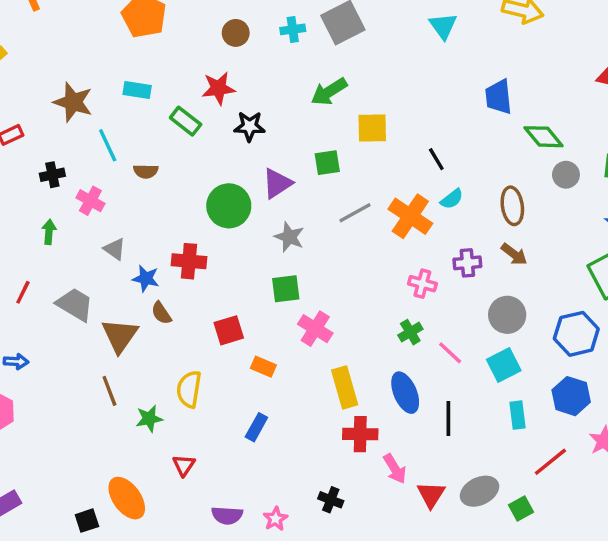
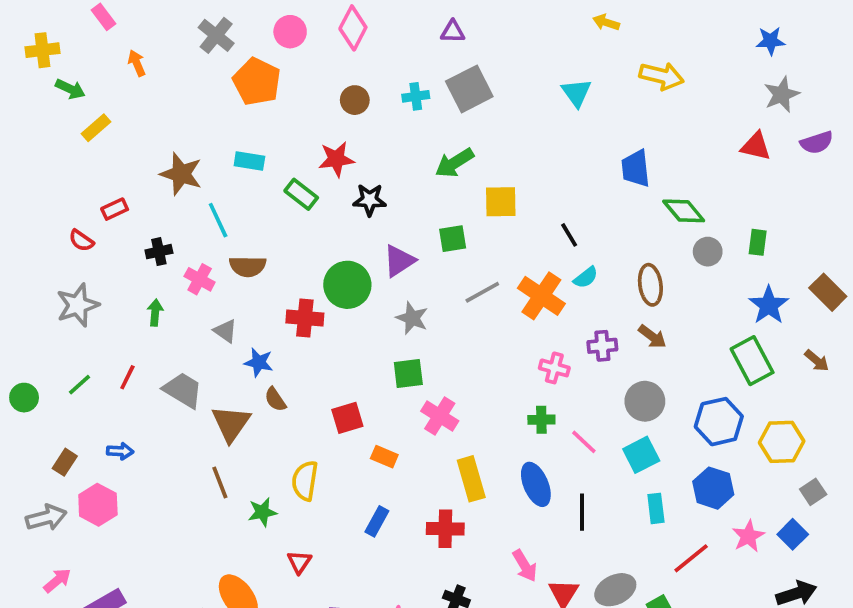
brown semicircle: (146, 171) -> (248, 266), moved, size x1.4
red cross: (189, 261) -> (305, 318), moved
green cross: (410, 332) -> (541, 420), turned 30
red cross: (360, 434) -> (445, 529), moved

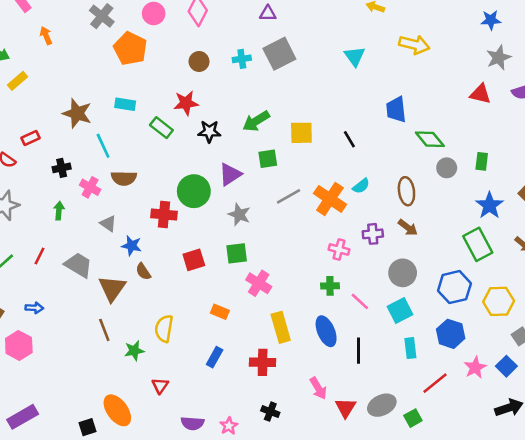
green arrow: (455, 163) -> (256, 121), moved
black line: (569, 235) -> (349, 139), moved
red square: (347, 418) -> (194, 260), moved

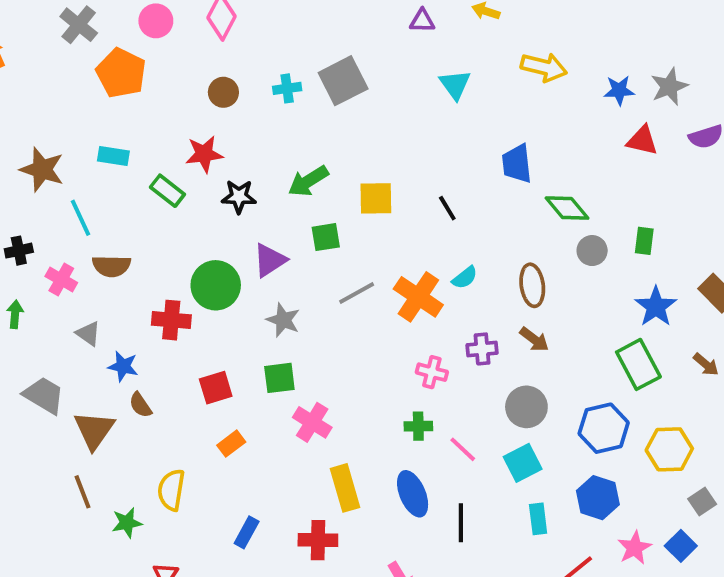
purple triangle: (268, 14) -> (422, 21), moved
blue star: (491, 20) -> (619, 90), moved
orange rectangle: (220, 312) -> (231, 444), moved, turned -60

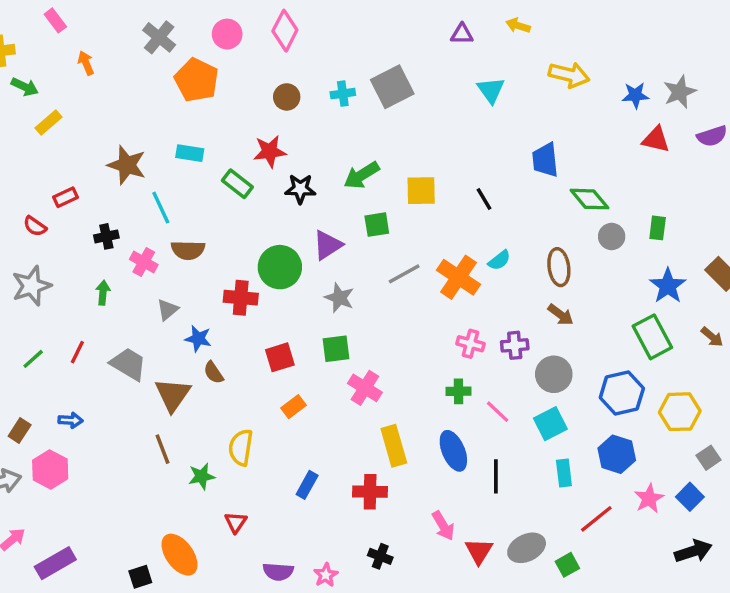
gray triangle: (88, 334) -> (168, 310), turned 45
purple cross: (482, 349) -> (515, 345), moved

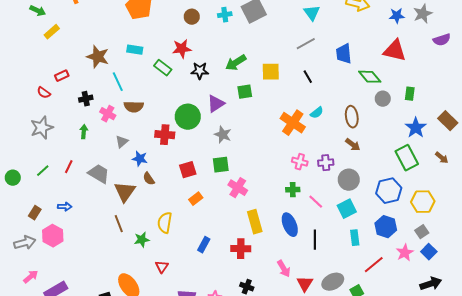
red triangle: (656, 140) -> (395, 51), moved, size x1.4
gray line: (404, 274) -> (306, 44), moved
gray square: (709, 458) -> (422, 232), moved

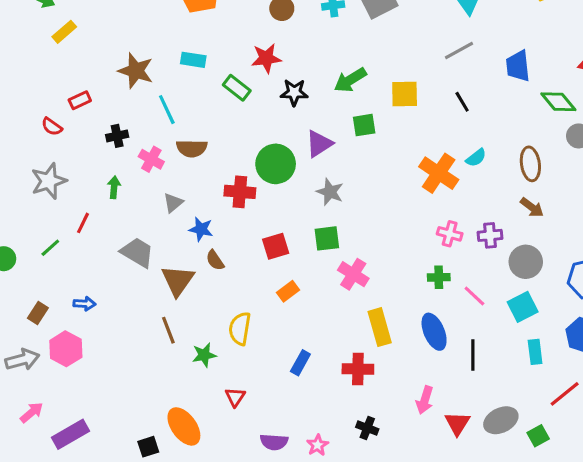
red line: (69, 167) -> (83, 223), moved
pink arrow: (284, 269) -> (425, 400), turned 48

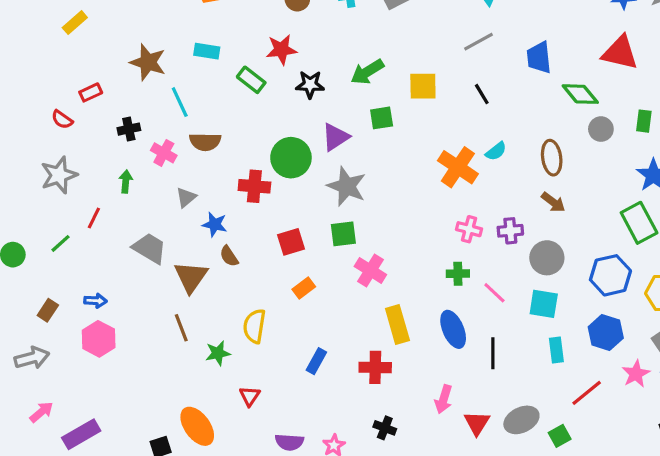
gray star: (330, 192) -> (347, 186), size x1.4
cyan square: (523, 307) -> (544, 304), turned 36
pink hexagon: (66, 349) -> (99, 339), moved

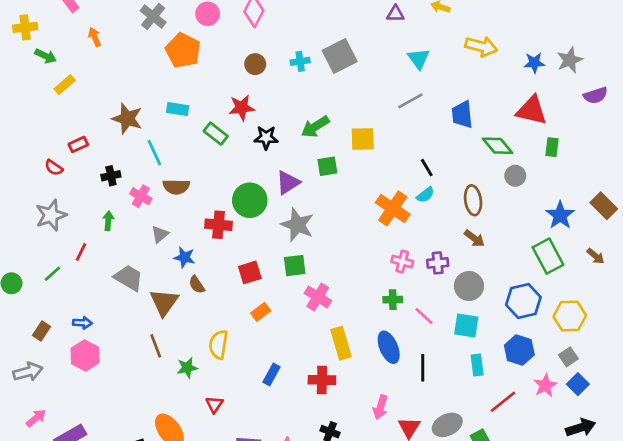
black line: (482, 94) -> (427, 168), moved
green rectangle: (644, 121) -> (552, 147), moved

